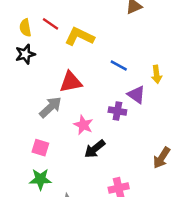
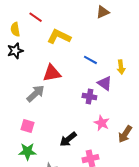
red line: (51, 24) -> (36, 17), moved
pink star: (83, 125) -> (102, 123), moved
black arrow: (95, 149) -> (68, 139), moved

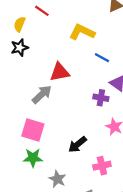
yellow semicircle: (15, 29) -> (20, 24), turned 32
yellow L-shape: (59, 37) -> (82, 32), moved
pink square: (27, 126) -> (33, 130), size x1.5

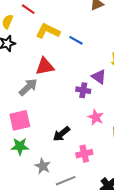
yellow L-shape: (82, 32) -> (48, 31), moved
blue line: (102, 58) -> (76, 40), moved
pink square: (33, 130) -> (20, 120), turned -30

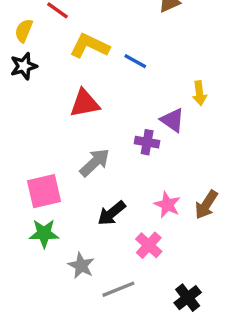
gray arrow: (28, 87) -> (95, 162), moved
pink star: (96, 117) -> (167, 205), moved
pink cross: (84, 154) -> (149, 245), turned -35

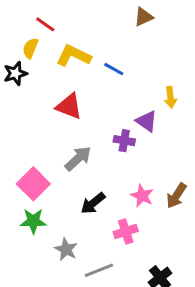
yellow semicircle: (24, 31) -> (30, 48), moved
red triangle: (85, 103) -> (69, 106), turned 32
pink square: (44, 191) -> (33, 184), turned -32
pink cross: (149, 245) -> (126, 231), turned 30

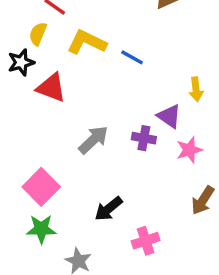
red triangle: (69, 106) -> (51, 88), moved
gray arrow: (78, 158) -> (93, 140), moved
pink star: (142, 196) -> (189, 150), moved, turned 30

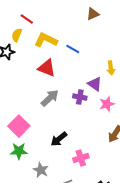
red triangle: (51, 88) -> (47, 68), moved

